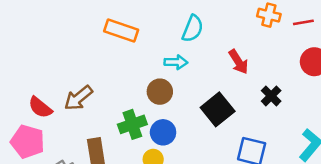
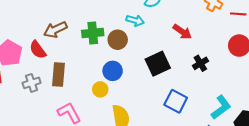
red arrow: (238, 62) -> (182, 32), turned -36
red semicircle: (40, 107) -> (38, 50), moved
green cross: (132, 124) -> (93, 33), moved

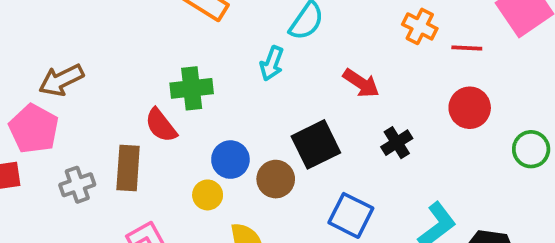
cyan arrow: (135, 21) -> (272, 63), turned 96
brown arrow: (55, 30) -> (61, 80), moved
brown circle: (118, 40) -> (276, 179), moved
red semicircle: (38, 50) -> (161, 125), moved

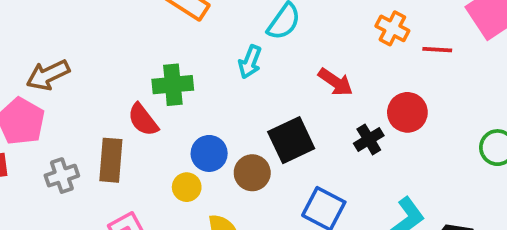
red circle: (470, 108) -> (407, 112), moved

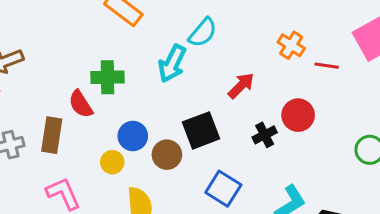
cyan arrow: (250, 62) -> (172, 64), size x1.4
red arrow: (335, 82) -> (241, 86), turned -84

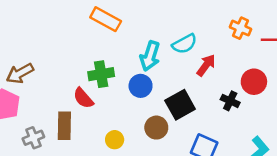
cyan semicircle: (203, 33) -> (184, 44), moved, turned 30
black cross: (265, 135) -> (230, 101), turned -30
blue circle: (133, 136) -> (141, 86), moved

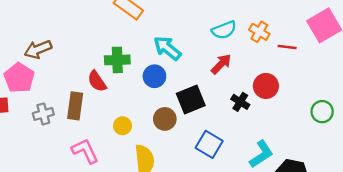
cyan semicircle: (184, 44) -> (224, 30), moved
cyan arrow: (150, 56) -> (167, 48), turned 104

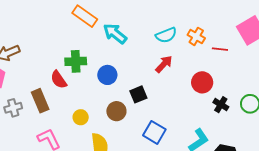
cyan arrow: (167, 48) -> (115, 34), moved
black square: (191, 100) -> (138, 94), size x0.7
black cross: (240, 102) -> (221, 105), moved
brown rectangle: (75, 106) -> (40, 101), turned -30

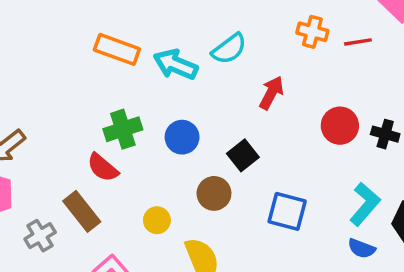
cyan semicircle: (166, 35) -> (229, 49), moved
red circle: (202, 82) -> (340, 126), moved

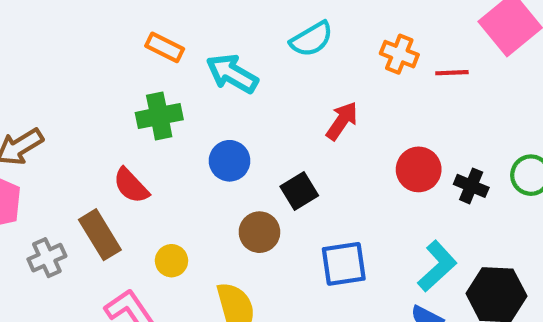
orange rectangle: (117, 49) -> (165, 47), size x0.7
cyan semicircle: (229, 49) -> (312, 39), moved
green cross: (123, 129) -> (159, 116), moved
blue square: (287, 211) -> (344, 264), turned -30
yellow circle: (157, 220) -> (171, 261), moved

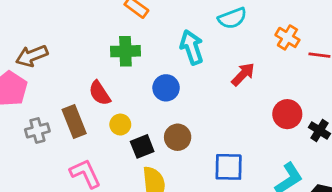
cyan arrow: (232, 74) -> (192, 47), moved, turned 32
black square: (299, 191) -> (142, 146), moved
yellow circle: (171, 261) -> (120, 125), moved

